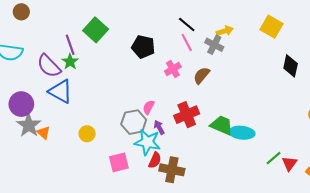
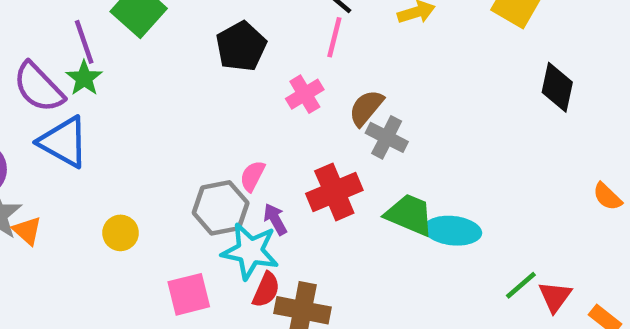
pink line: (187, 43) -> (334, 37), turned 42
gray cross: (214, 45) -> (387, 137), moved
black pentagon: (143, 47) -> (241, 46), turned 30

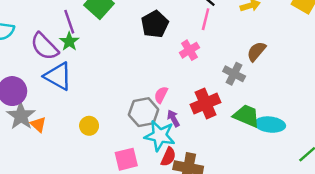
brown semicircle: (366, 108) -> (256, 51), moved

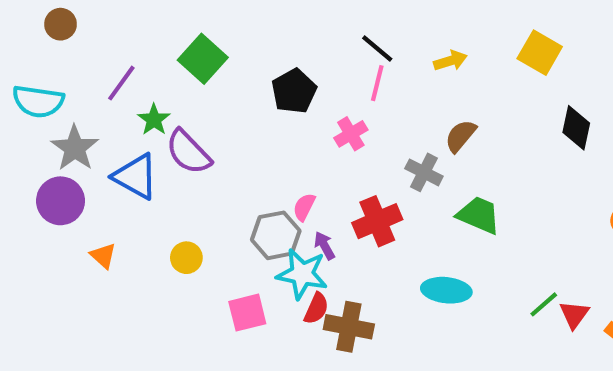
purple line: (69, 22) -> (121, 83), moved, turned 55
purple semicircle: (44, 46) -> (188, 152), moved
gray star: (21, 116) -> (75, 148), moved
green trapezoid: (246, 116) -> (479, 215), moved
cyan ellipse: (270, 125) -> (446, 290), moved

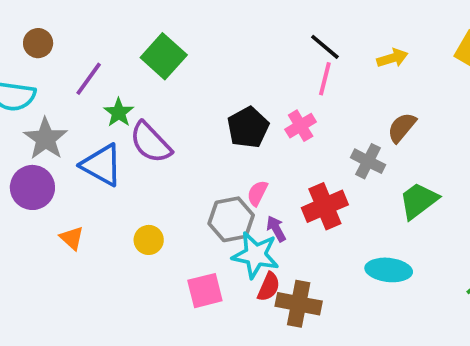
brown circle: (61, 24) -> (38, 43), moved
black pentagon: (294, 91) -> (248, 127), moved
green trapezoid: (479, 215) -> (419, 201), turned -60

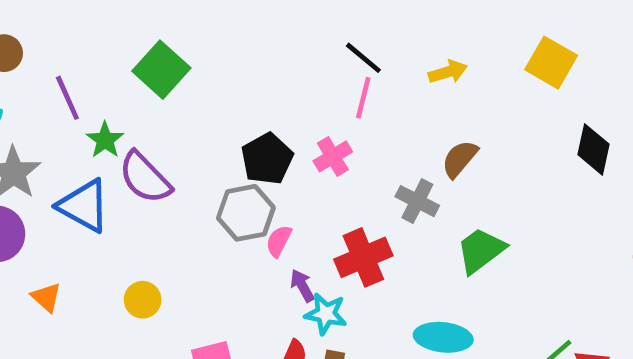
purple line: (89, 79) -> (67, 98), turned -60
gray hexagon: (231, 219) -> (246, 213), moved
cyan star: (256, 255) -> (326, 314), moved, size x0.7

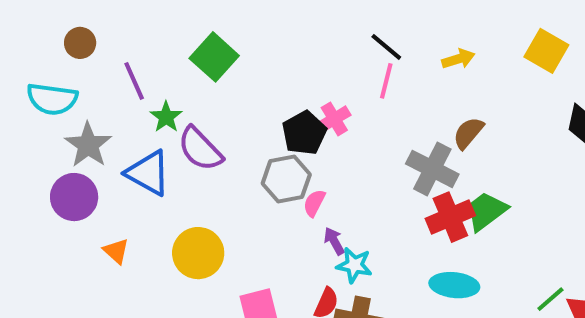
pink cross: (333, 156) -> (334, 119), moved
gray cross: (417, 201) -> (432, 169), size x1.4
red cross: (363, 257) -> (450, 217), moved
yellow circle: (143, 300) -> (198, 253), size x1.6

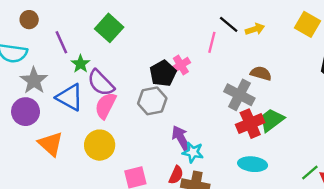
black line: (386, 47) -> (229, 24), moved
brown semicircle: (468, 133) -> (261, 73), turned 66
pink semicircle: (314, 203) -> (106, 106), moved, size x1.6
purple arrow: (334, 241) -> (181, 138), size x1.5
orange triangle: (116, 251) -> (51, 144), size x1.6

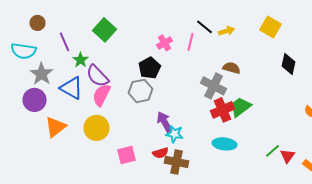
pink cross: (181, 65) -> (164, 43), moved
orange triangle: (51, 144) -> (56, 127), turned 40
red semicircle: (176, 175) -> (160, 153), turned 49

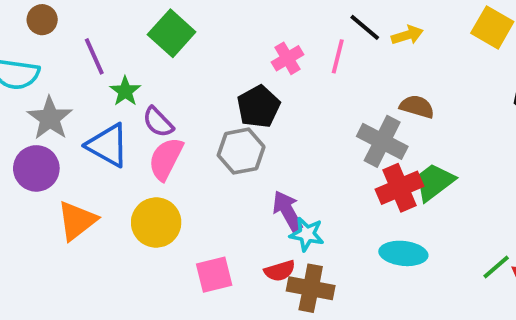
purple semicircle: (98, 76) -> (158, 122), size x0.7

